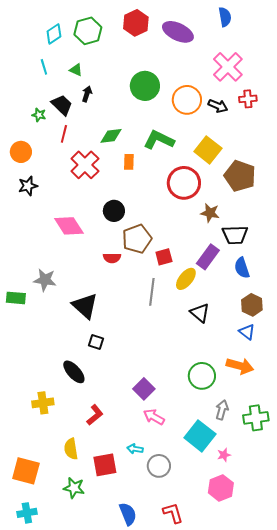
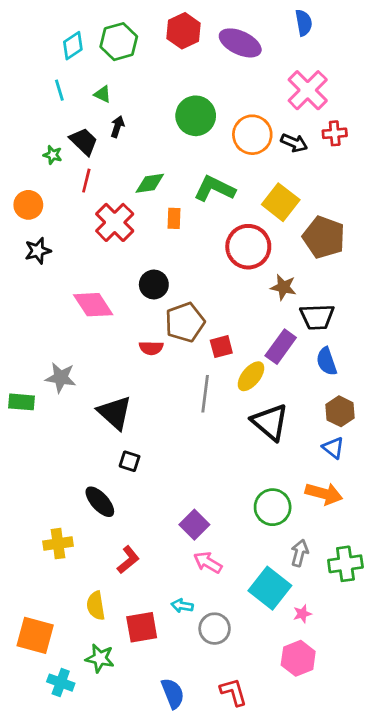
black triangle: (200, 313) -> (270, 422), size x1.4
cyan cross: (27, 513) -> (61, 683), moved, turned 30

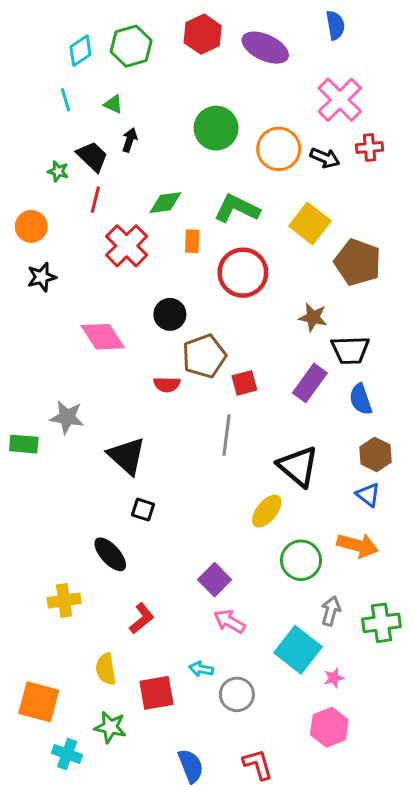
red circle: (248, 247) -> (243, 273), moved
yellow ellipse: (251, 376) -> (267, 511), moved

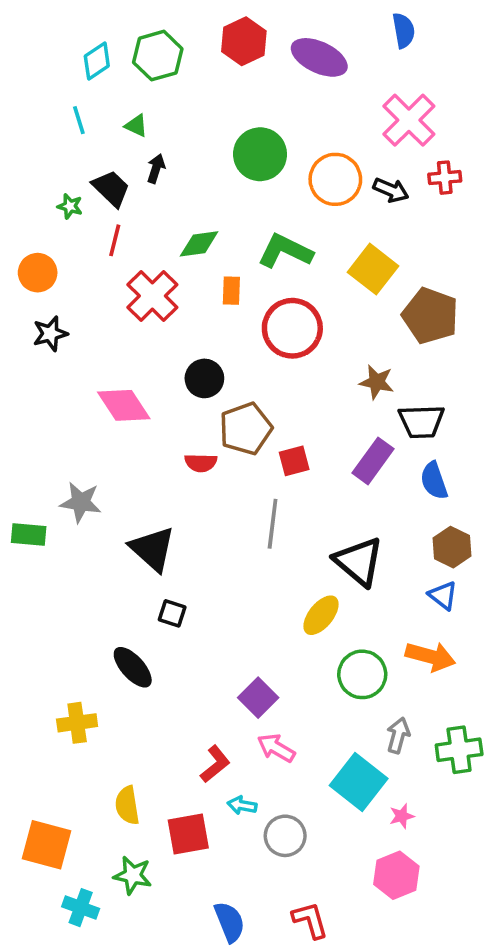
red L-shape: (142, 618) -> (215, 764), moved

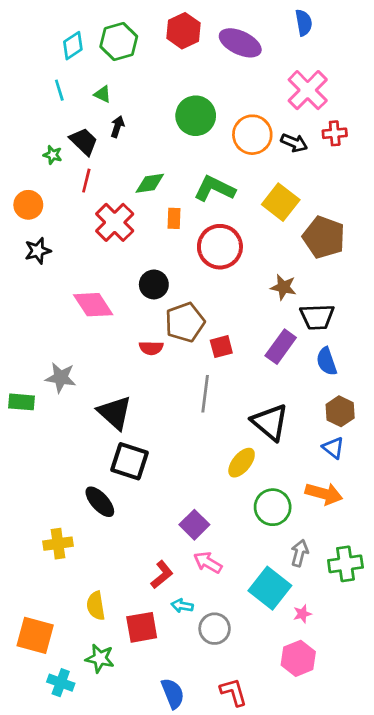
black square: (172, 613) -> (130, 461), size x1.8

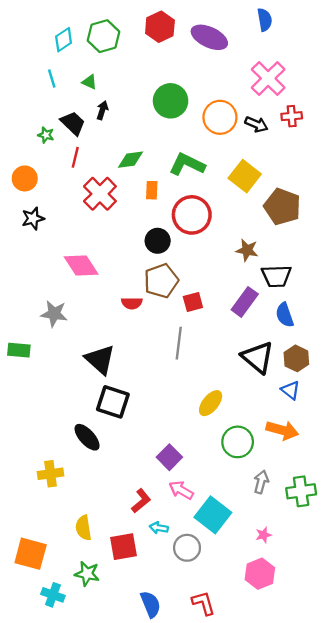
black circle: (154, 284) -> (158, 241), moved
gray star: (61, 378) -> (54, 314), moved
black triangle: (270, 422) -> (258, 357), moved
cyan square: (270, 588) -> (213, 515), moved

